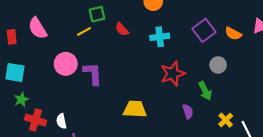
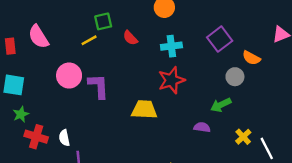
orange semicircle: (233, 34) -> (251, 58), moved
red star: (173, 74) -> (171, 80), moved
green arrow: (205, 91) -> (221, 105), turned 90
yellow trapezoid: (135, 109) -> (144, 110), moved
purple semicircle: (188, 111) -> (202, 127), turned -64

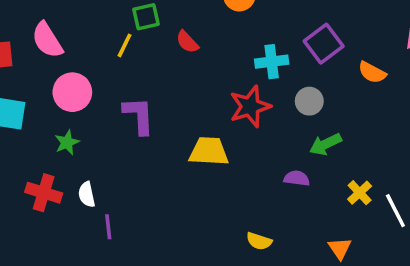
yellow line: (89, 40) -> (124, 45), turned -35
cyan cross: (171, 46) -> (272, 62), moved
pink circle: (69, 76) -> (72, 92), moved
gray circle: (235, 77) -> (309, 101), moved
green star: (21, 114) -> (67, 142), moved

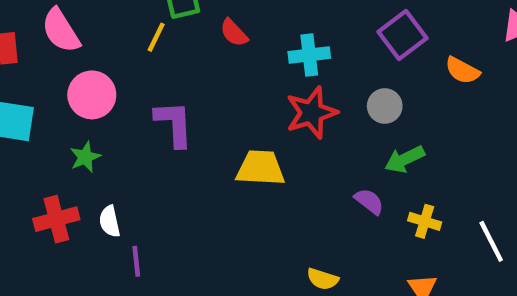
cyan cross: (272, 62) -> (309, 55), moved
purple semicircle: (297, 178) -> (369, 201), turned 30
red cross: (44, 193) -> (56, 219), turned -32
yellow cross: (360, 193) -> (425, 221), moved, turned -30

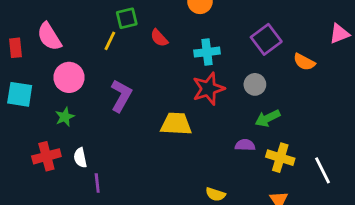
purple L-shape: (174, 124) -> (121, 96), turned 32
purple semicircle: (369, 201) -> (245, 145), turned -36
yellow cross: (425, 221) -> (280, 158), size x1.4

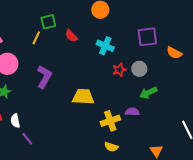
purple square: (266, 39) -> (147, 37), turned 30
cyan cross: (207, 52) -> (105, 46), turned 30
red star: (208, 89) -> (119, 70), moved, size x0.6
yellow cross: (280, 158) -> (110, 121), moved, turned -36
purple line: (97, 183) -> (27, 139), turned -32

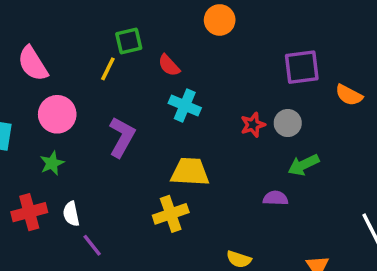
cyan cross: (105, 46) -> (185, 106), moved
yellow cross: (110, 121) -> (171, 214), moved

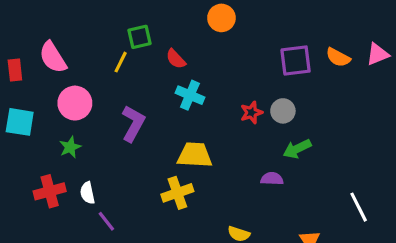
orange semicircle: (349, 95) -> (338, 57), moved

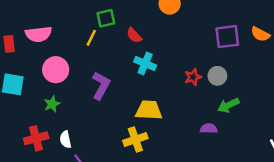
pink semicircle: (53, 57) -> (39, 34), turned -65

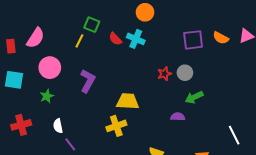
green square: (106, 18) -> (92, 25), turned 35
pink semicircle: (39, 34) -> (35, 38), turned -50
cyan cross: (145, 64) -> (136, 39), moved
red cross: (36, 138) -> (21, 125), moved

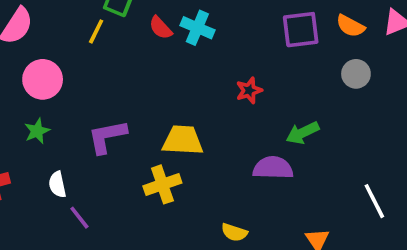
gray circle: (185, 73) -> (356, 74), moved
purple L-shape: (88, 81) -> (107, 137), moved, turned -130
purple semicircle: (178, 117) -> (273, 168), size x1.5

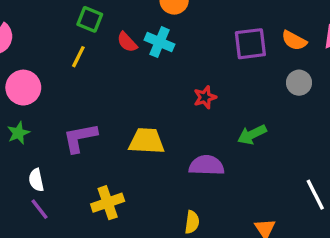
yellow line: (96, 31) -> (78, 57), moved
purple semicircle: (273, 168) -> (207, 165), moved
yellow cross: (162, 184) -> (108, 203), moved
purple line: (79, 218) -> (39, 209), moved
yellow semicircle: (234, 232) -> (192, 222), turned -100

